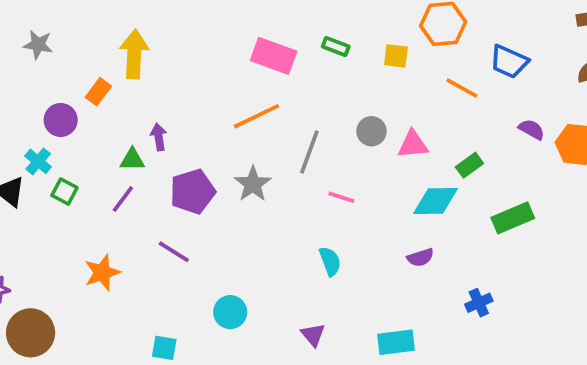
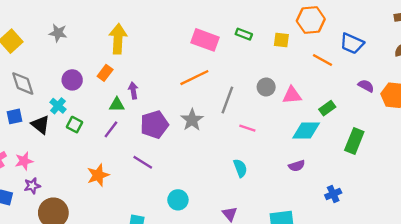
orange rectangle: (98, 92) -> (105, 73), moved
green rectangle: (513, 218) -> (354, 141), turned -45

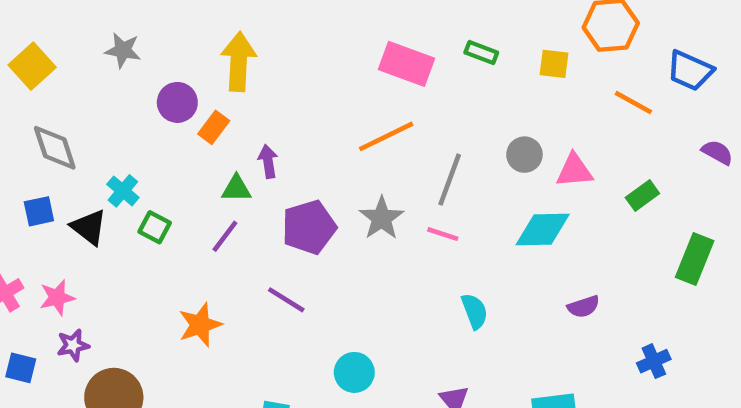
purple circle: (72, 80) -> (177, 102), moved
pink line: (247, 128) -> (443, 234), moved
cyan diamond: (306, 130) -> (543, 229), moved

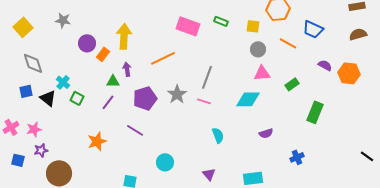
yellow arrow: (239, 62) -> (124, 36), moved
orange line: (386, 136) -> (163, 58), moved
gray circle: (524, 155) -> (258, 49), moved

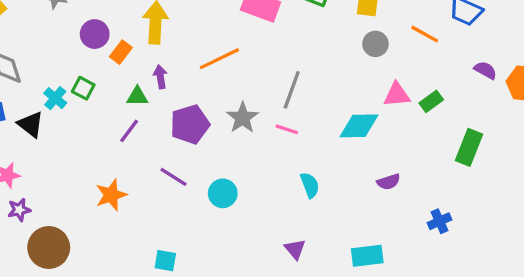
pink triangle: (262, 73) -> (397, 95), moved
green square: (77, 98) -> (83, 88), moved
cyan circle: (165, 162) -> (223, 193), moved

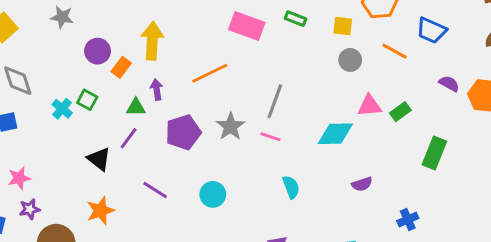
black triangle: (31, 124) -> (99, 159), moved
purple line: (173, 177) -> (155, 190), moved
orange star: (111, 195) -> (100, 211), moved

